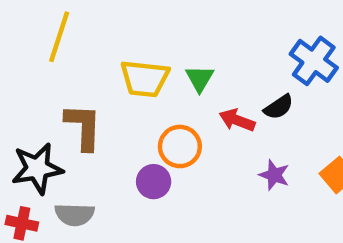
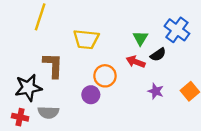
green triangle: (200, 78) -> (140, 38), moved

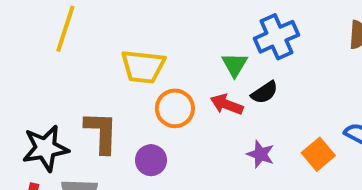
blue cross: (177, 30) -> (276, 37), moved, turned 30
brown L-shape: (53, 65) -> (101, 132), moved
orange circle: (105, 76) -> (175, 108), moved

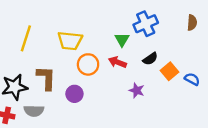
yellow line: (65, 29) -> (26, 38), moved
black semicircle: (265, 92) -> (150, 59), moved
orange square: (318, 154) -> (169, 71), moved

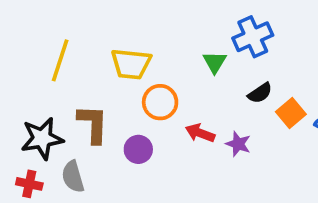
red arrow: (117, 62) -> (200, 133), moved
gray semicircle: (34, 111) -> (73, 177), turned 72

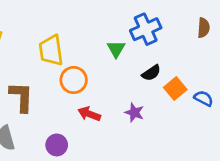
yellow trapezoid: (131, 64) -> (51, 50), turned 76
red arrow: (200, 133) -> (89, 114), moved
purple circle: (138, 149) -> (57, 145), moved

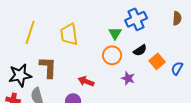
orange circle: (74, 80) -> (112, 55), moved
blue semicircle: (204, 98) -> (177, 68), turned -88
red arrow: (89, 114) -> (86, 81), moved

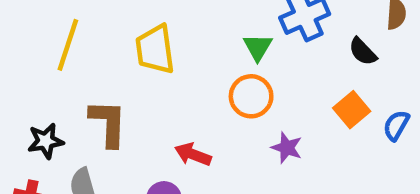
black semicircle: (140, 50) -> (363, 52), moved, turned 80
black star: (20, 75) -> (46, 141), size x0.7

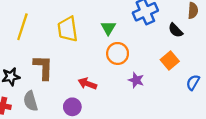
green triangle: (258, 47) -> (108, 28), moved
blue semicircle: (396, 125) -> (193, 82), moved

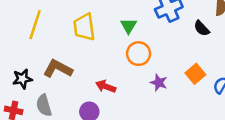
orange square: (170, 60) -> (195, 74), moved
brown L-shape: (43, 67) -> (58, 69), turned -64

